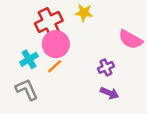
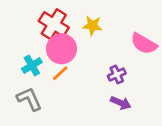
yellow star: (84, 13) -> (92, 26), moved
red cross: (49, 22) -> (54, 24), turned -32

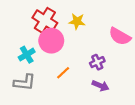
orange line: (60, 73) -> (63, 73), moved
gray L-shape: (29, 99) -> (25, 82), turned 120

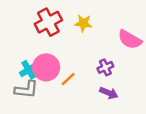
red cross: (45, 20) -> (48, 22), turned 30
pink circle: (51, 41) -> (46, 67), moved
cyan cross: (27, 55) -> (29, 70), moved

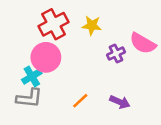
pink circle: (46, 67) -> (46, 57), moved
purple cross: (105, 67) -> (116, 54), moved
orange line: (68, 79) -> (80, 101), moved

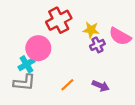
red cross: (54, 24) -> (59, 20), moved
yellow star: (92, 25) -> (91, 30), moved

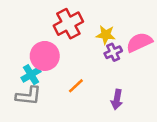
pink semicircle: (120, 36) -> (139, 42), turned 125
orange line: (67, 85) -> (76, 86), moved
purple arrow: (101, 86) -> (117, 100), turned 77

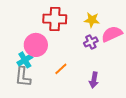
red cross: (68, 24) -> (55, 19), turned 30
yellow star: (106, 35) -> (92, 20), moved
gray L-shape: (29, 96) -> (23, 77), turned 90

